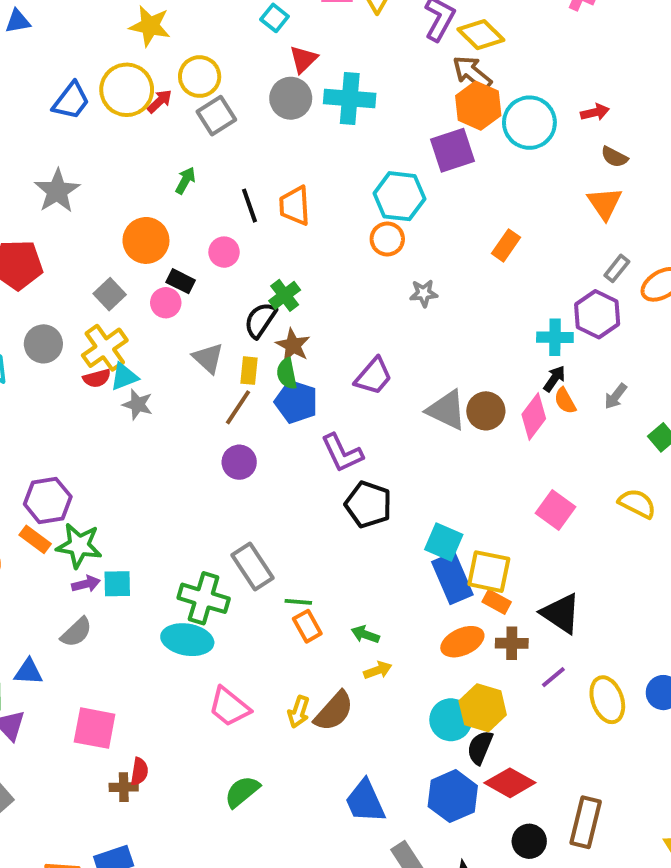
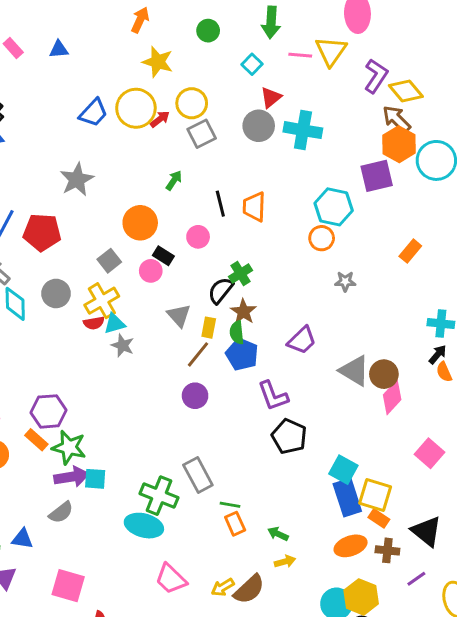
pink diamond: (534, 417) -> (392, 397), moved
purple arrow: (86, 584) -> (72, 477), size x1.6
yellow arrow: (299, 712) -> (223, 587), turned 35

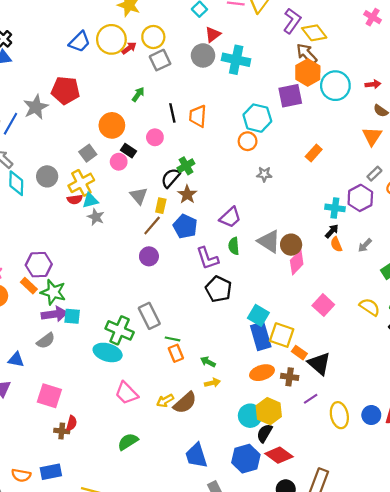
gray star: (77, 180) -> (36, 107), moved
red pentagon: (42, 232) -> (65, 90), moved
green semicircle: (237, 332) -> (234, 246), moved
orange rectangle: (379, 518) -> (299, 353), moved

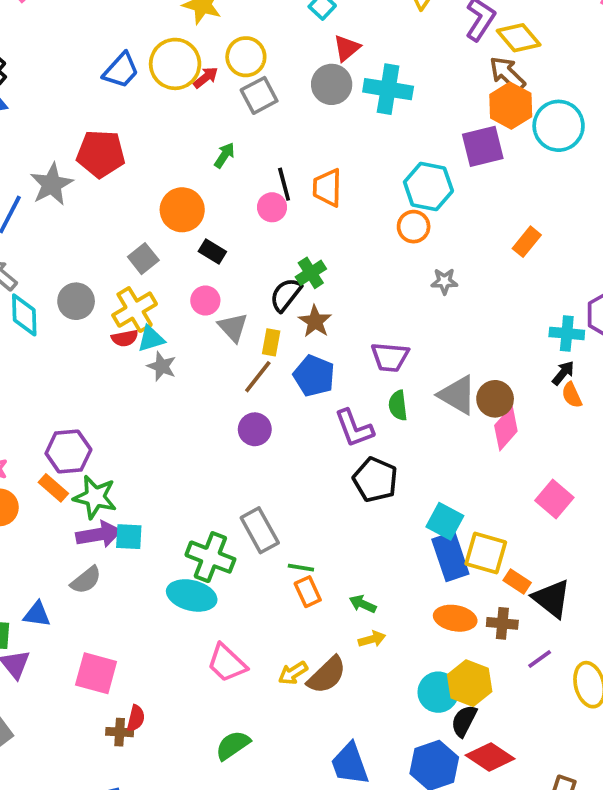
pink circle: (155, 137) -> (272, 207), moved
pink circle: (119, 162) -> (205, 301), moved
purple trapezoid: (230, 217) -> (390, 357), turned 50
orange ellipse: (262, 373) -> (455, 618), turned 30

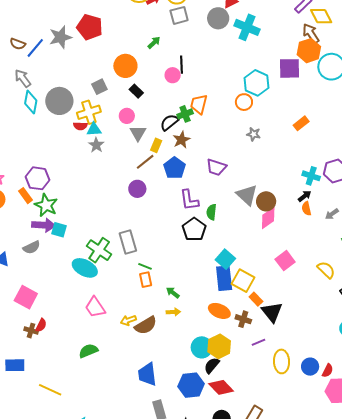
orange trapezoid: (327, 188) -> (199, 104), moved
gray circle: (76, 301) -> (59, 101), size x1.4
green semicircle: (398, 405) -> (211, 212), moved

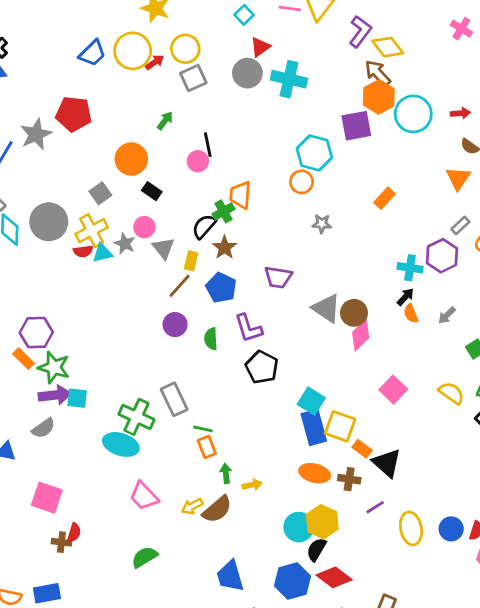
gray star: (96, 145) -> (125, 243), moved
green semicircle: (211, 212) -> (211, 339), moved
green arrow: (173, 293) -> (226, 473), moved, turned 56

